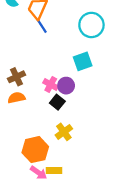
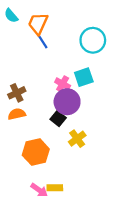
pink cross: (51, 84) -> (63, 84), moved
purple circle: (66, 86) -> (67, 102), size x1.5
yellow cross: (64, 132) -> (77, 139), moved
orange hexagon: (35, 150) -> (36, 152), moved

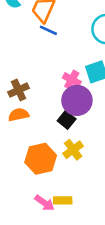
blue line: (42, 41) -> (48, 30), turned -32
yellow cross: (77, 139) -> (73, 150), moved

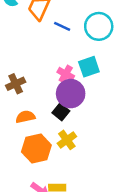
blue line: (48, 30) -> (62, 26), moved
orange semicircle: (19, 115) -> (25, 117), moved

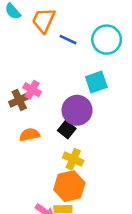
pink cross: (66, 74) -> (32, 90), moved
yellow cross: (67, 140) -> (73, 159), turned -30
orange hexagon: (36, 149) -> (69, 186), moved

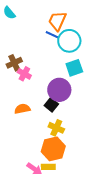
orange trapezoid: (44, 20) -> (57, 21), moved
cyan circle: (107, 40) -> (69, 41), moved
brown cross: (19, 100) -> (14, 63), moved

